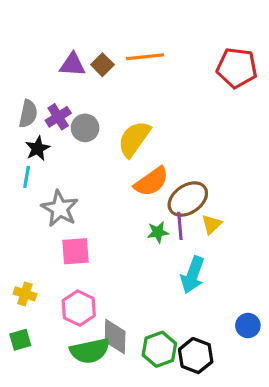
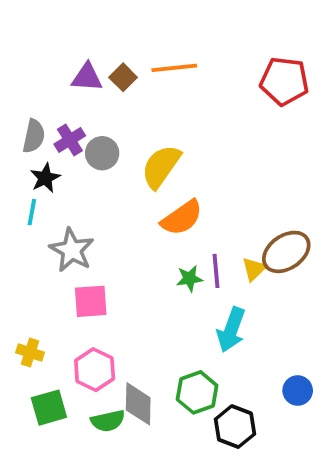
brown ellipse: (188, 199) -> (286, 252), moved
green square: (20, 340) -> (49, 408), moved, size x1.4
green hexagon: (159, 349) -> (197, 392), moved
green semicircle: (90, 351) -> (108, 421), size x0.7

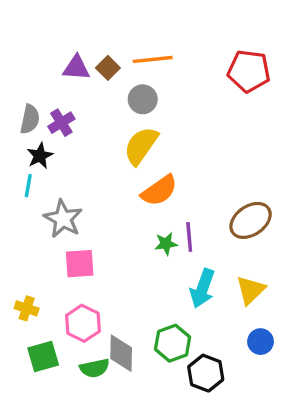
gray circle: (102, 153) -> (143, 99), moved
yellow triangle: (254, 269) -> (251, 290), moved, size x1.4

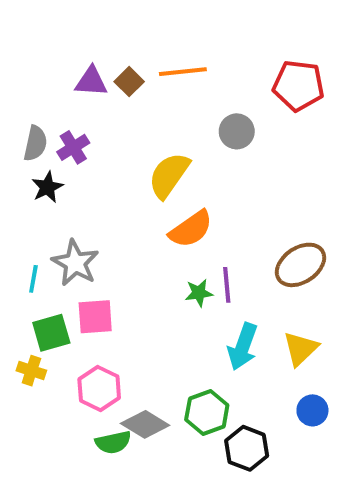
gray circle: (143, 99) -> (237, 131), moved
cyan line: (28, 186) -> (33, 279), moved
gray diamond: (121, 353) -> (145, 424), turned -60
green square: (43, 356) -> (51, 333), moved

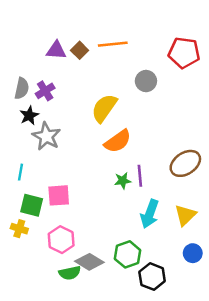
gray star: (75, 263) -> (46, 136), moved
green square: (51, 333) -> (32, 205), turned 30

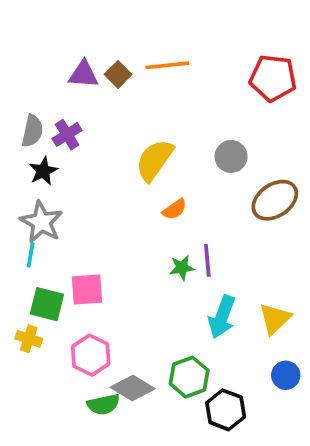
gray circle: (146, 81) -> (231, 156), moved
gray star: (46, 136) -> (41, 222), moved
orange semicircle: (118, 141) -> (175, 209), size x0.6
brown ellipse: (185, 163) -> (275, 200), moved

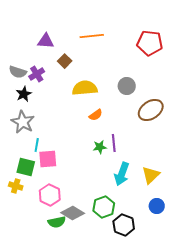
brown square: (118, 74) -> (65, 61), moved
gray semicircle: (32, 131) -> (18, 72), turned 96
yellow semicircle: (154, 160) -> (85, 88), turned 50
cyan line: (31, 255) -> (37, 145), moved

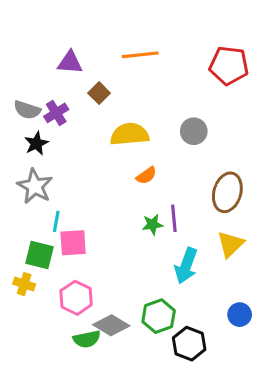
brown ellipse: (151, 110) -> (227, 192), moved, turned -40
yellow triangle: (151, 175) -> (230, 244), moved

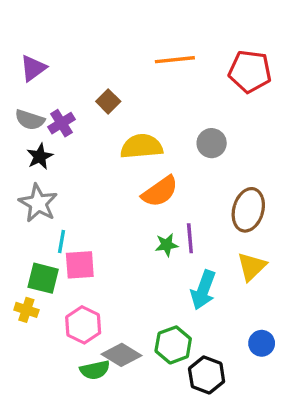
orange line: (140, 55) -> (175, 60), moved
purple triangle: (70, 62) -> (33, 68), moved, turned -40
orange semicircle: (146, 176) -> (160, 191), size x1.6

